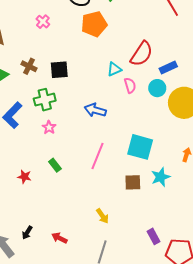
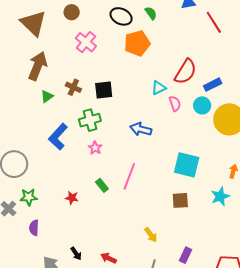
pink cross: (43, 22) -> (86, 42), size x1.5
pink line: (97, 156) -> (129, 176), moved
cyan star: (161, 177) -> (220, 196), moved
black arrow: (27, 233) -> (76, 254), turned -64
purple rectangle: (153, 236) -> (186, 255), moved, turned 56

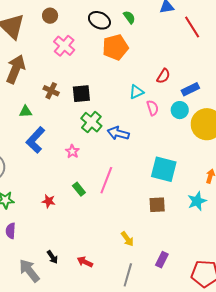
red semicircle: (185, 72) -> (163, 76), size x0.6
green triangle: (47, 96) -> (25, 112), moved, turned 32
green cross: (90, 120) -> (91, 122), moved, turned -35

